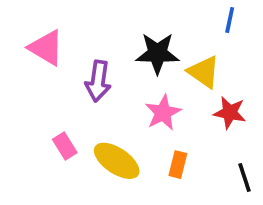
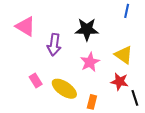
yellow triangle: (204, 72) -> (124, 55), moved
red star: (230, 113) -> (120, 82), moved
orange rectangle: (178, 165) -> (92, 102), moved

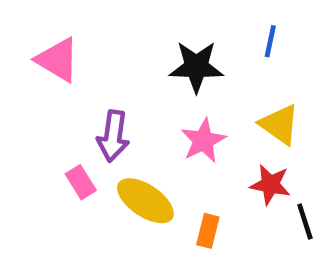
blue line: (127, 11) -> (270, 41), moved
purple arrow: (54, 45) -> (113, 136), moved

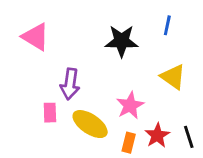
pink star: (203, 141) -> (130, 105), moved
pink rectangle: (81, 182) -> (50, 113), turned 30
red star: (270, 185) -> (157, 135), moved, turned 30

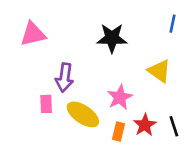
blue line: (167, 25) -> (172, 24), moved
pink triangle: (36, 37) -> (33, 34), turned -44

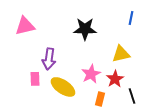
yellow triangle: (159, 71) -> (121, 54), turned -48
red star: (145, 125) -> (115, 79), moved
orange rectangle: (118, 132) -> (100, 99), moved

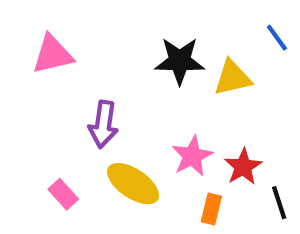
blue line: (131, 18) -> (277, 38), turned -48
yellow triangle: (121, 54) -> (233, 78), moved
pink rectangle: (35, 79) -> (63, 194), moved, turned -40

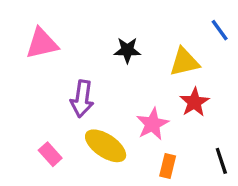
black star: (180, 61) -> (127, 50), moved, size x0.7
red star: (243, 167) -> (194, 102), moved

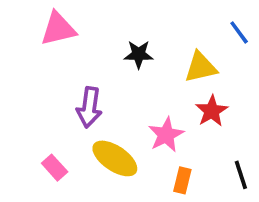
pink triangle: (42, 43) -> (58, 29), moved

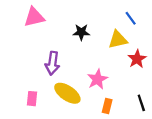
blue line: (239, 32) -> (131, 18), moved
red star: (212, 111) -> (137, 59), moved
pink rectangle: (55, 168) -> (32, 99), turned 48

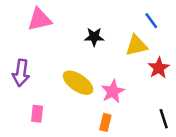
purple arrow: (52, 63) -> (21, 73), moved
yellow ellipse: (67, 93) -> (78, 83), moved
orange rectangle: (107, 106) -> (105, 122), moved

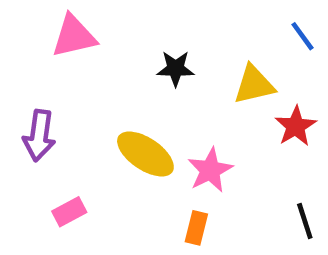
blue line: (151, 21) -> (303, 36), moved
pink rectangle: (37, 114) -> (69, 212), turned 56

